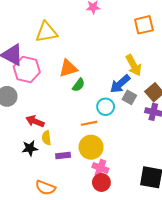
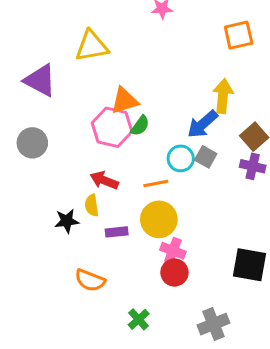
yellow arrow: (134, 65) -> (223, 96), turned -145
pink hexagon: (27, 69) -> (112, 127), moved
gray square: (129, 97) -> (206, 157), moved
red arrow: (35, 121) -> (104, 180), moved

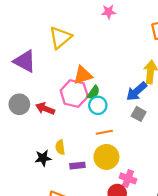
yellow triangle: (92, 46) -> (60, 38), turned -30
cyan circle: (181, 158) -> (98, 105), moved
red arrow: (104, 180) -> (45, 109), moved
pink cross: (173, 251) -> (128, 178), moved

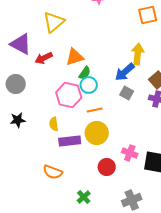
pink hexagon: (74, 94) -> (69, 95), moved
red arrow: (45, 109) -> (44, 58), moved, turned -48
black star: (43, 158) -> (18, 120), moved
purple rectangle: (77, 166) -> (70, 141), size x1.5
pink cross: (128, 178) -> (130, 153), moved

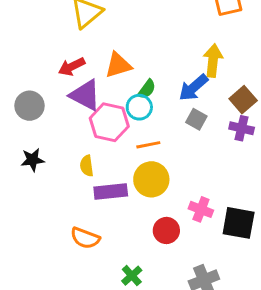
purple triangle: (21, 44) -> (85, 95), moved
green semicircle: (85, 73) -> (147, 89), moved

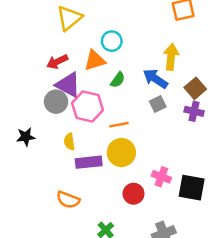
blue arrow: (193, 88) -> (155, 79), turned 75
gray circle: (30, 106) -> (56, 102), moved
cyan circle: (139, 107) -> (112, 41), moved
gray square: (196, 119) -> (158, 104), turned 35

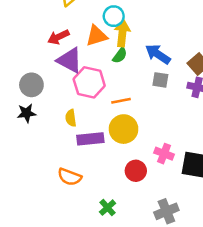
yellow arrow: (171, 57) -> (122, 33), moved
gray circle: (56, 102) -> (31, 85), moved
gray square: (158, 104) -> (160, 80), turned 35

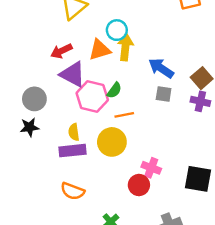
green semicircle: (120, 55) -> (114, 90), moved
yellow circle: (124, 129) -> (112, 142), moved
purple rectangle: (90, 139) -> (73, 151), moved
pink cross: (164, 154) -> (151, 168), moved

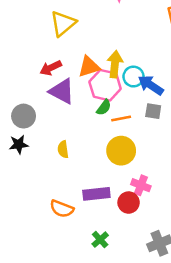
cyan circle: (117, 30) -> (133, 77), moved
pink hexagon: (92, 96) -> (105, 85), moved
orange line: (124, 115) -> (121, 119), moved
yellow circle: (112, 142) -> (121, 151), moved
purple rectangle: (73, 151) -> (96, 194), moved

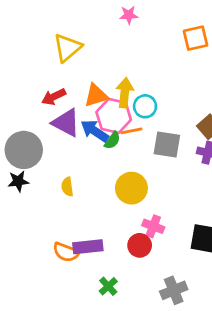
blue arrow: (151, 85) -> (95, 131), moved
gray square: (153, 111) -> (167, 144), size x1.5
gray circle: (24, 116) -> (24, 150), size x1.4
orange line: (121, 119) -> (131, 131), moved
purple rectangle: (96, 194) -> (88, 247), moved

